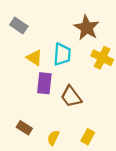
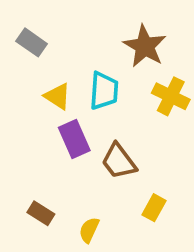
purple rectangle: (44, 83) -> (74, 139), turned -30
yellow rectangle: (88, 137) -> (154, 208), moved

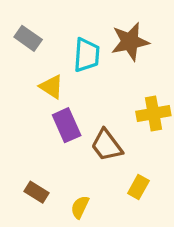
brown star: (145, 46) -> (130, 42), turned 30
cyan trapezoid: (104, 91) -> (87, 55), moved
yellow cross: (171, 96) -> (153, 114), moved, turned -36

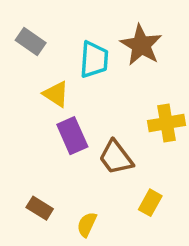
brown star: (130, 42) -> (141, 45), turned -30

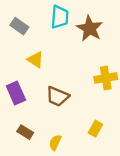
cyan trapezoid: (94, 60) -> (60, 17), moved
purple rectangle: (72, 136) -> (16, 93), moved
brown trapezoid: (116, 157) -> (57, 96), moved, turned -30

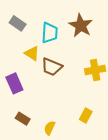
cyan trapezoid: (60, 17) -> (50, 33), moved
brown trapezoid: (57, 96) -> (52, 67), moved

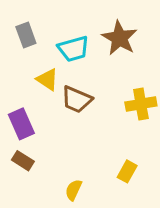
gray rectangle: (18, 23) -> (26, 35), turned 35
cyan trapezoid: (50, 33) -> (73, 49), turned 70
brown rectangle: (23, 119) -> (23, 161), moved

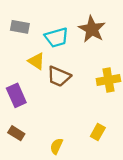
gray rectangle: (26, 35) -> (20, 27), turned -60
brown rectangle: (23, 161) -> (16, 133), moved

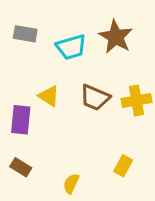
yellow triangle: (36, 61) -> (49, 96), moved
brown trapezoid: (59, 76) -> (95, 98), moved
purple rectangle: (16, 95) -> (21, 120), turned 30

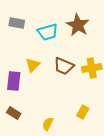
yellow triangle: (49, 96) -> (33, 65), turned 42

